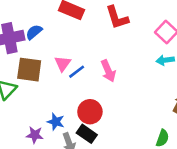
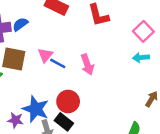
blue line: (77, 72) -> (58, 63), turned 63
blue star: (56, 122) -> (36, 109), size x1.6

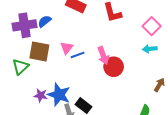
blue line: (58, 63) -> (78, 55), turned -48
red circle: (68, 101) -> (114, 67), moved
purple star: (15, 120) -> (41, 95), moved

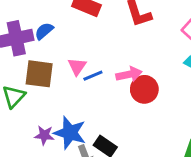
pink arrow: (103, 55) -> (129, 74), turned -78

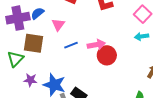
pink triangle: (77, 66) -> (58, 25), moved
purple star: (44, 135) -> (30, 80), moved

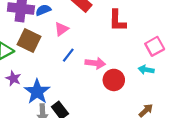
blue line: (71, 45) -> (68, 55), turned -48
red circle: (107, 55) -> (114, 80), moved

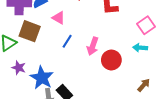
pink triangle: (62, 29) -> (59, 18), turned -48
pink arrow: (95, 63) -> (93, 46), turned 108

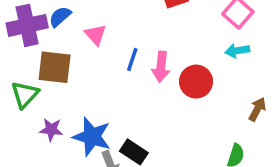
pink triangle: (59, 18) -> (96, 35), turned 32
blue line: (67, 41) -> (132, 60), moved

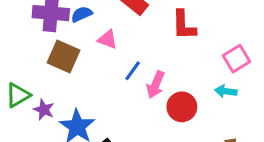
pink triangle: (96, 35) -> (108, 39), turned -45
green triangle: (25, 94) -> (18, 95), moved

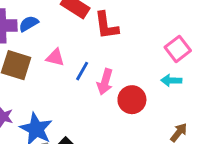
red L-shape: (184, 25) -> (106, 26), moved
pink triangle: (108, 39) -> (55, 57), moved

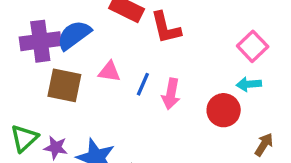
blue semicircle: (29, 24) -> (74, 35), size x1.5
red circle: (132, 100) -> (224, 110), moved

